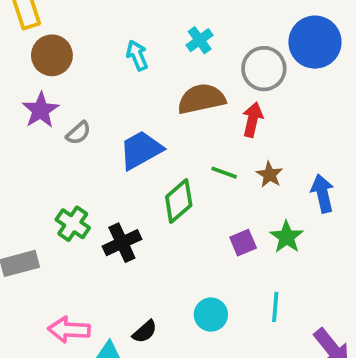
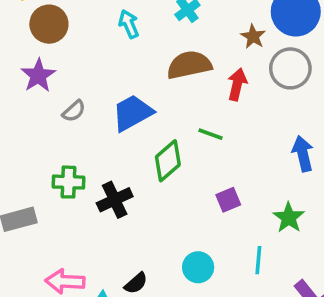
gray circle: (264, 69) -> (290, 68), moved
gray semicircle: (78, 133) -> (74, 111), moved
brown star: (270, 175) -> (253, 36), moved
green cross: (73, 224) -> (69, 182), turned -32
green star: (287, 237) -> (289, 218), moved

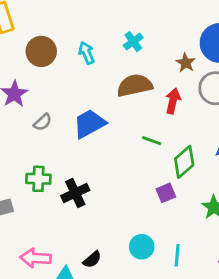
brown circle: (49, 24) -> (41, 51), moved
green diamond: (168, 161) -> (184, 162), moved
cyan line: (258, 260) -> (177, 255), moved

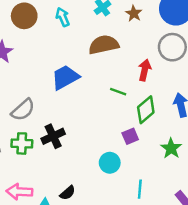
brown star: (186, 63) -> (134, 13), moved
red arrow: (173, 101) -> (145, 70), moved
gray semicircle: (43, 122) -> (23, 110), moved, size x1.5
green cross: (38, 179) -> (22, 143), moved
cyan circle: (142, 247) -> (110, 163), moved

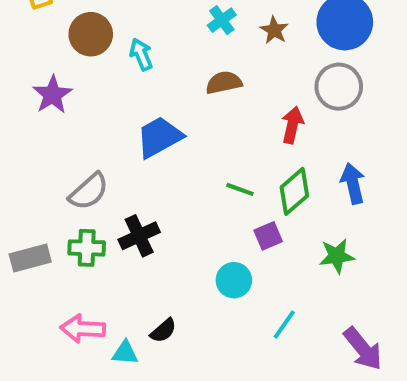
cyan arrow: (63, 17) -> (141, 54), moved
brown semicircle: (104, 45) -> (224, 83), size x0.7
green line: (118, 92) -> (240, 189), moved
green star: (171, 148) -> (337, 256), turned 30
cyan line: (140, 189) -> (284, 325), turned 30

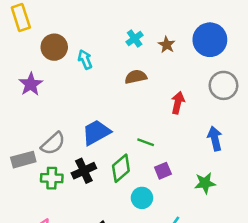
gray circle: (339, 87) -> (223, 85), moved
blue trapezoid: (159, 137) -> (96, 132), moved
green diamond: (294, 191) -> (121, 168), moved
gray rectangle: (30, 258) -> (23, 160), moved

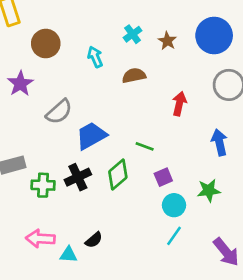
cyan arrow: (85, 59) -> (95, 57), moved
gray semicircle: (53, 144) -> (59, 112), moved
cyan circle: (142, 198) -> (174, 205), moved

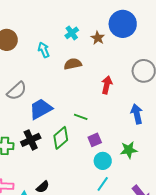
blue circle: (214, 36) -> (123, 24), moved

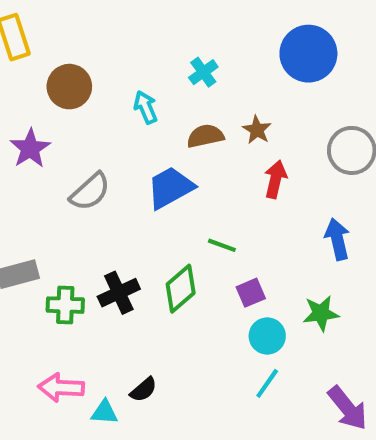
brown star: (98, 38) -> (257, 130), moved
blue trapezoid: (41, 109) -> (170, 188), moved

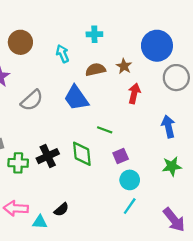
blue circle: (308, 54) -> (157, 46), moved
cyan cross: (203, 72) -> (94, 34), turned 35
blue trapezoid: (170, 188) -> (76, 98), turned -96
green diamond: (181, 289) -> (82, 154), turned -55
green star: (321, 313) -> (172, 166), moved

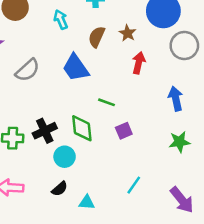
brown semicircle: (96, 70) -> (97, 37), turned -54
cyan circle: (130, 180) -> (65, 157), moved
cyan triangle: (40, 222) -> (87, 202), moved

